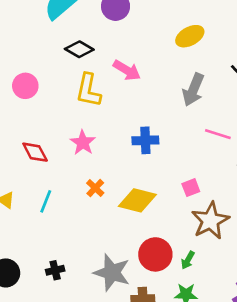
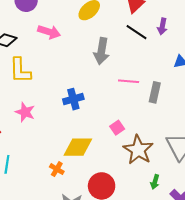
pink arrow: (127, 70) -> (49, 32), moved
orange cross: (95, 188) -> (57, 169), moved
green arrow: (188, 260) -> (155, 182), moved

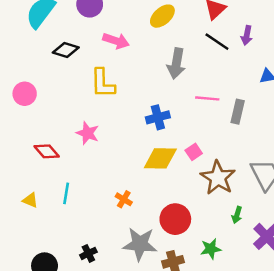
yellow L-shape: (20, 70) -> (103, 83), moved
blue cross: (73, 99) -> (158, 117), moved
yellow diamond: (78, 147) -> (160, 158), moved

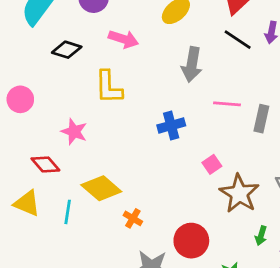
pink star: (88, 133) -> (74, 132), moved
yellow diamond: (160, 158) -> (101, 188), moved, turned 40
yellow triangle: (30, 200) -> (27, 203), moved, size x1.5

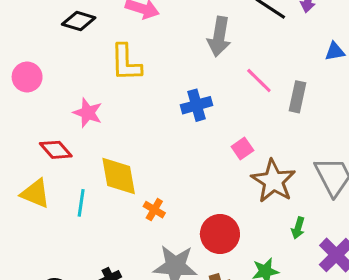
pink line: (227, 104) -> (259, 81), turned 40
yellow diamond: (101, 188) -> (119, 176), turned 39

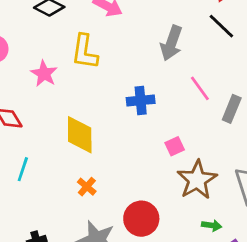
pink star: (88, 113) -> (44, 74), moved
yellow diamond: (119, 176) -> (80, 135), moved
green arrow: (298, 228) -> (212, 225), turned -108

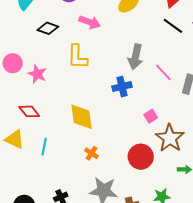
gray arrow: (171, 43) -> (135, 57), moved
pink star: (44, 74) -> (37, 74), moved
red circle: (141, 219) -> (141, 157), moved

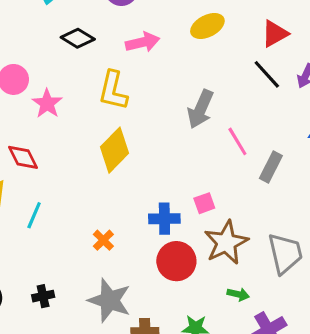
pink arrow: (90, 22) -> (143, 42), turned -45
blue cross: (122, 87) -> (164, 219), moved
yellow diamond: (82, 117) -> (115, 150), moved, turned 40

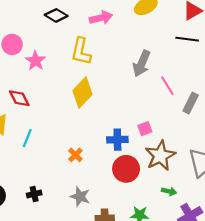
black line: (267, 74) -> (187, 39), turned -40
gray star: (109, 300) -> (80, 196), size x0.7

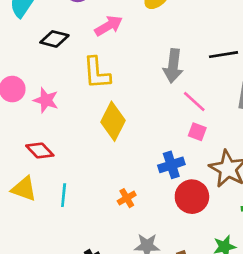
black line: (187, 39) -> (224, 55), moved
pink line: (167, 86) -> (194, 102), moved
pink square: (145, 129) -> (197, 132), moved, turned -32
orange cross: (75, 155) -> (127, 198), turned 32

